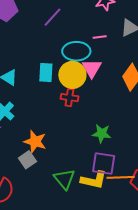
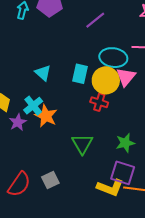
green star: (102, 134) -> (125, 143), turned -30
orange star: (35, 142) -> (46, 116), moved
gray square: (27, 160) -> (50, 180), moved
green triangle: (64, 179) -> (82, 144), moved

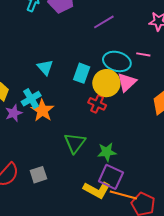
green star: (125, 143) -> (107, 152), moved

